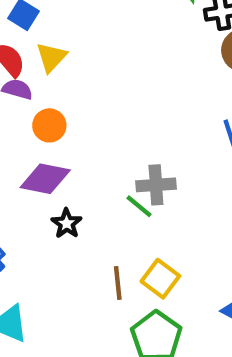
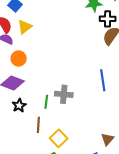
green line: (139, 206) -> (46, 102), moved, turned 48
brown line: (118, 283) -> (38, 125), moved

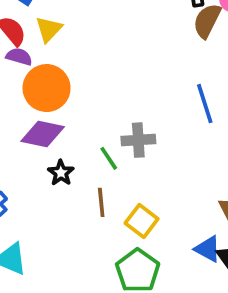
orange circle: (19, 58) -> (47, 88), size x1.6
green line: (46, 102) -> (109, 158), turned -32

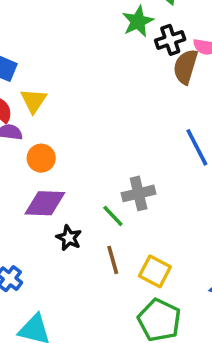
orange circle: (47, 88) -> (41, 158), size x0.6

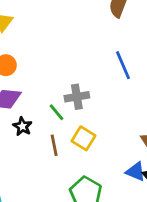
yellow square: (155, 271) -> (83, 138), moved

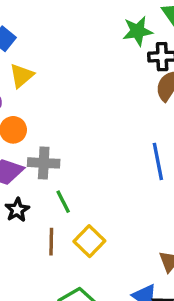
gray cross: (77, 97) -> (44, 163), moved

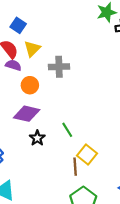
gray cross: (44, 163) -> (59, 67), moved
brown line: (51, 242) -> (75, 167), moved

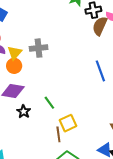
yellow triangle: (32, 49) -> (15, 53), moved
yellow square: (87, 155) -> (68, 123), turned 30

